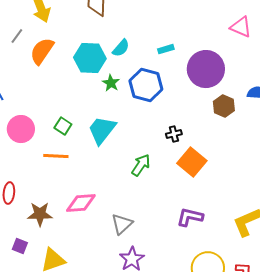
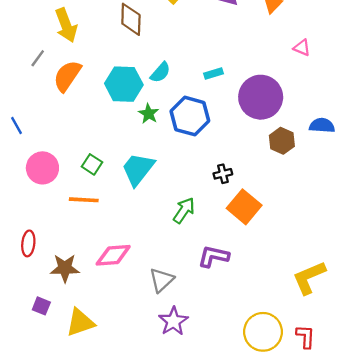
pink triangle: (241, 27) -> (302, 48), size x0.7
purple L-shape: (190, 217) -> (213, 256), moved

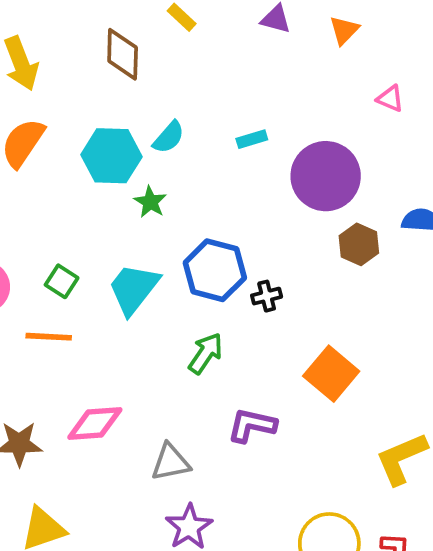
blue hexagon: (190, 116) -> (215, 270), moved
orange square: (244, 207) -> (331, 374), moved
gray triangle: (162, 280) -> (171, 462), turned 32

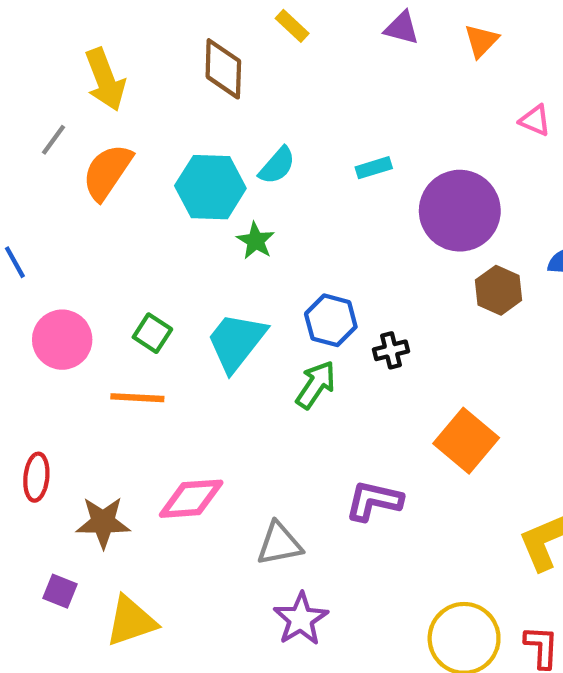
blue hexagon: (215, 270) -> (331, 320), size x0.7
green arrow: (206, 353) -> (316, 385), moved

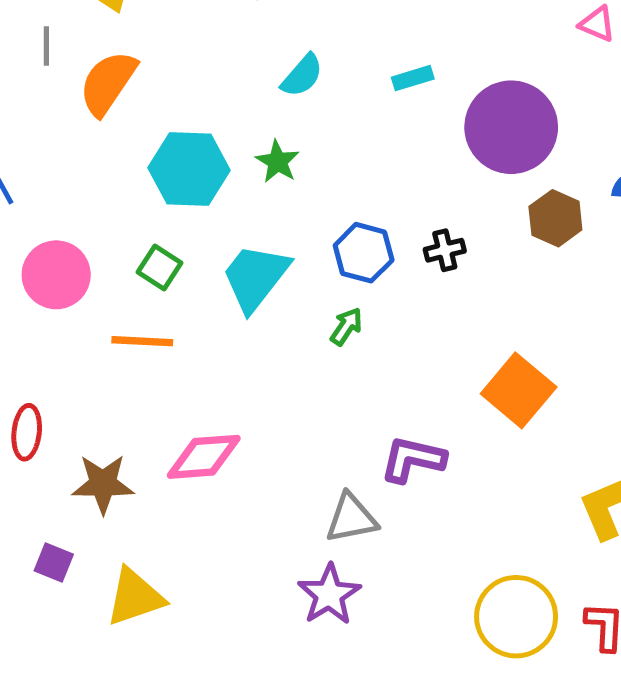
gray line: (54, 140) -> (46, 46), turned -36
cyan hexagon: (210, 187) -> (189, 169), moved
black cross: (391, 350) -> (445, 250), moved
green arrow: (316, 385) -> (346, 326), size x0.7
gray triangle: (279, 544) -> (351, 518), moved

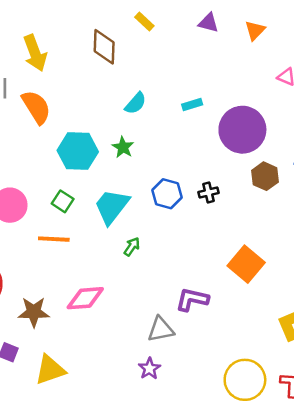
orange semicircle: (108, 83) -> (36, 107), turned 114
green arrow: (346, 326) -> (132, 247), moved
purple star: (329, 595) -> (149, 369), size x0.7

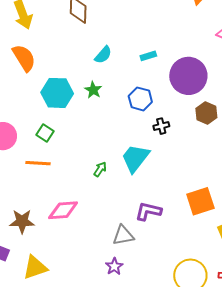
blue hexagon: (167, 194) -> (140, 99), moved
cyan trapezoid: (112, 206) -> (135, 158), moved
orange square: (246, 264) -> (200, 201), moved, turned 32

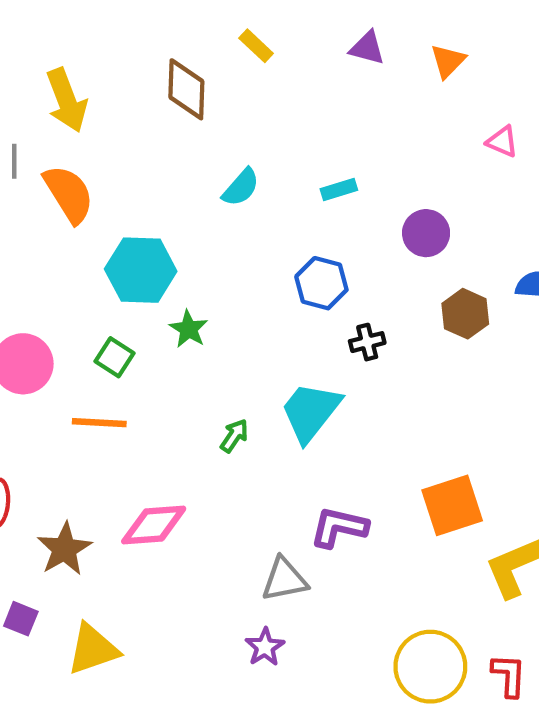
purple circle: (188, 76) -> (426, 233), size x0.6
green star: (93, 90) -> (189, 329), moved
brown star: (22, 221) -> (64, 549), turned -30

